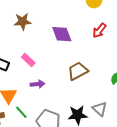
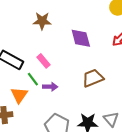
green line: (21, 112) -> (33, 79), moved

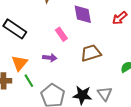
pink rectangle: (44, 61) -> (61, 34), moved
green line: (33, 79) -> (29, 81), moved

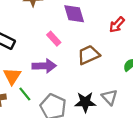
red arrow: (120, 18) -> (117, 25), moved
purple arrow: (50, 58) -> (44, 66), size x1.5

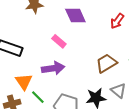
brown trapezoid: (89, 55) -> (106, 63), moved

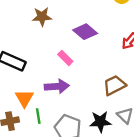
purple diamond: (75, 15) -> (85, 32), turned -30
green line: (38, 97) -> (38, 116), turned 32

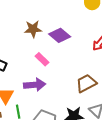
brown star: (42, 17) -> (33, 29), moved

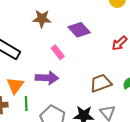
brown star: (33, 29) -> (42, 19), moved

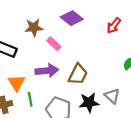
brown star: (42, 19) -> (34, 28), moved
brown trapezoid: (101, 83) -> (78, 74), moved, turned 145

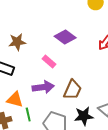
brown star: (34, 28) -> (17, 42), moved
orange triangle: (16, 83) -> (15, 100), turned -42

